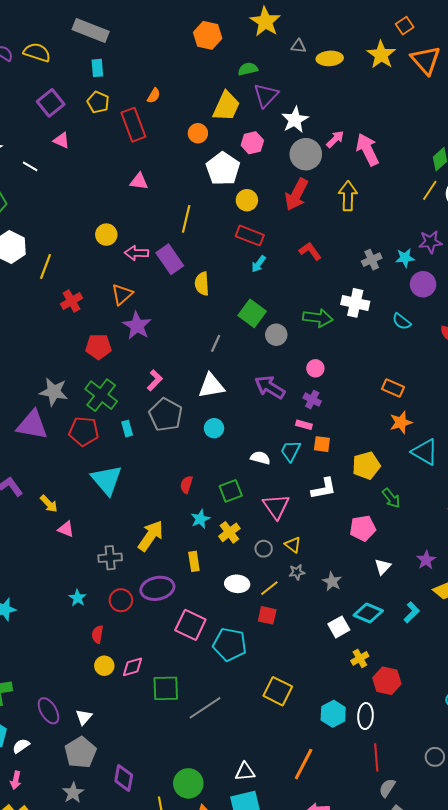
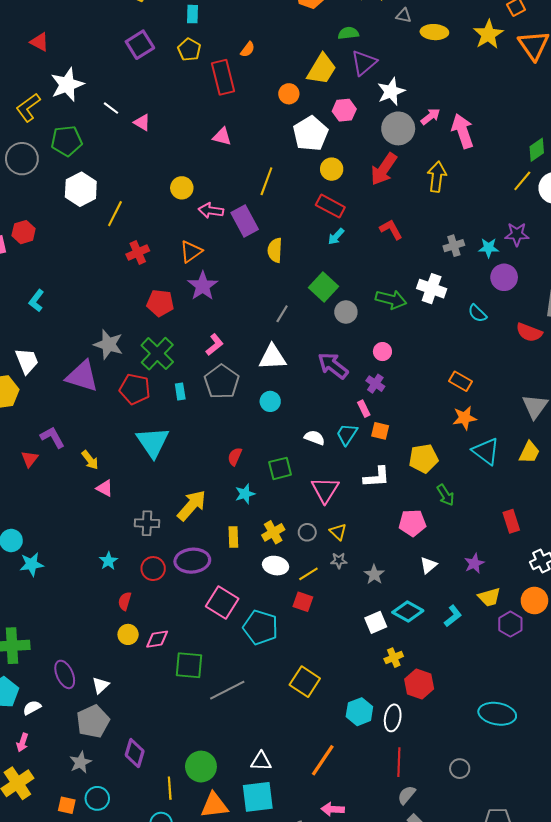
pink triangle: (62, 140) -> (142, 122), moved
pink rectangle: (304, 425) -> (364, 409), turned 42
yellow cross: (229, 532) -> (273, 532), moved

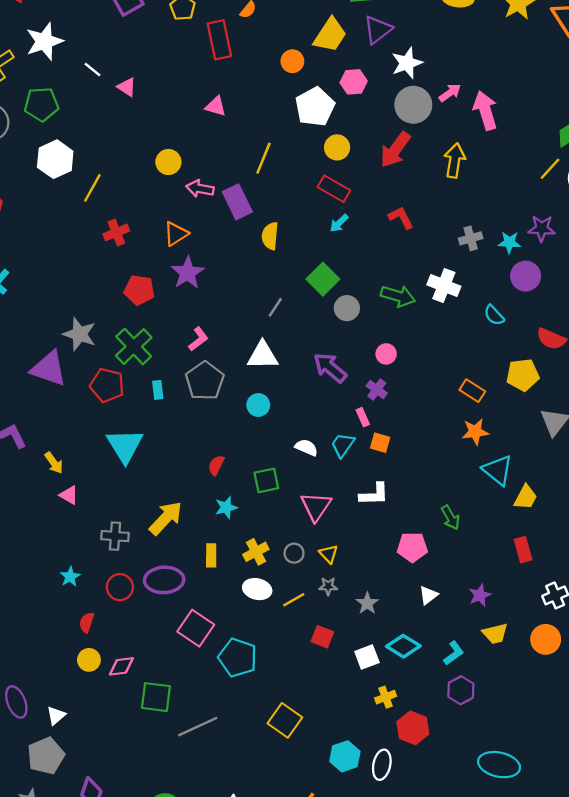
yellow trapezoid: (529, 452) -> (526, 497), moved
yellow pentagon: (423, 458) -> (523, 375), moved
red square: (303, 602) -> (322, 637), moved
purple hexagon: (510, 624) -> (461, 690), moved

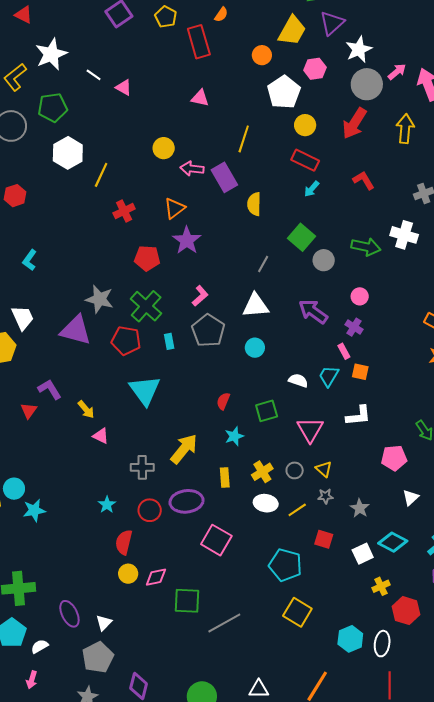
red semicircle: (87, 622) -> (124, 542), size x1.4
cyan pentagon: (238, 658) -> (285, 565), moved

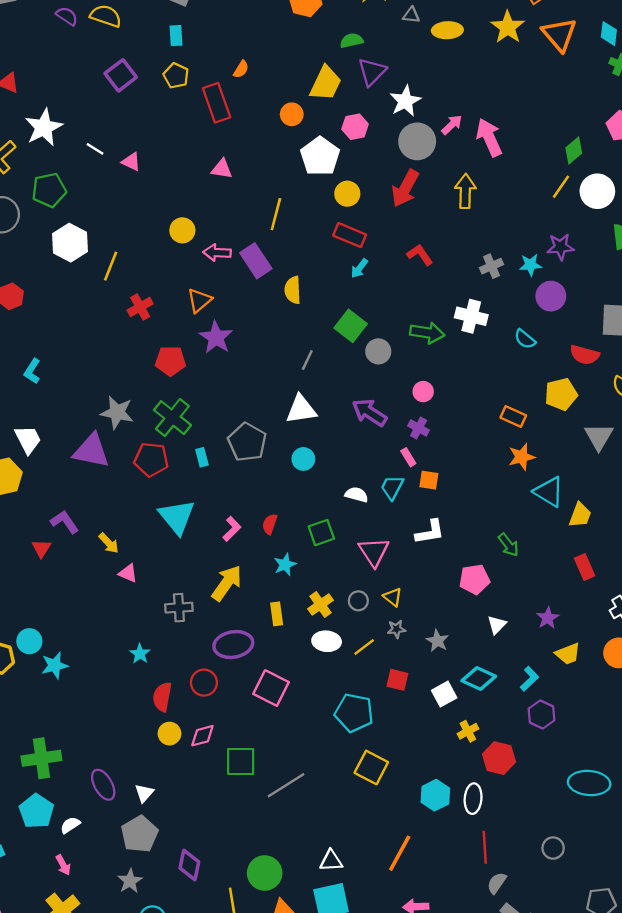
pink L-shape: (200, 296) -> (232, 529), moved
red circle: (150, 510) -> (204, 683), moved
pink arrow: (32, 680) -> (63, 865), turned -42

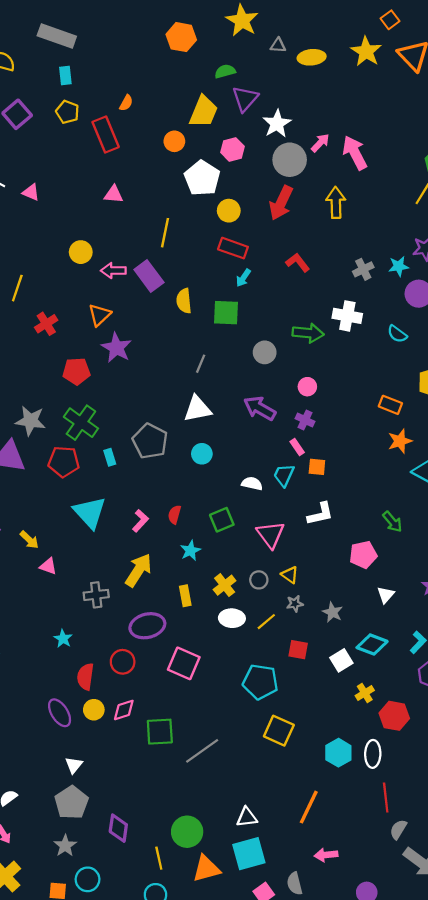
green square: (351, 326) -> (226, 313), moved, turned -32
purple ellipse: (103, 785) -> (60, 713), moved

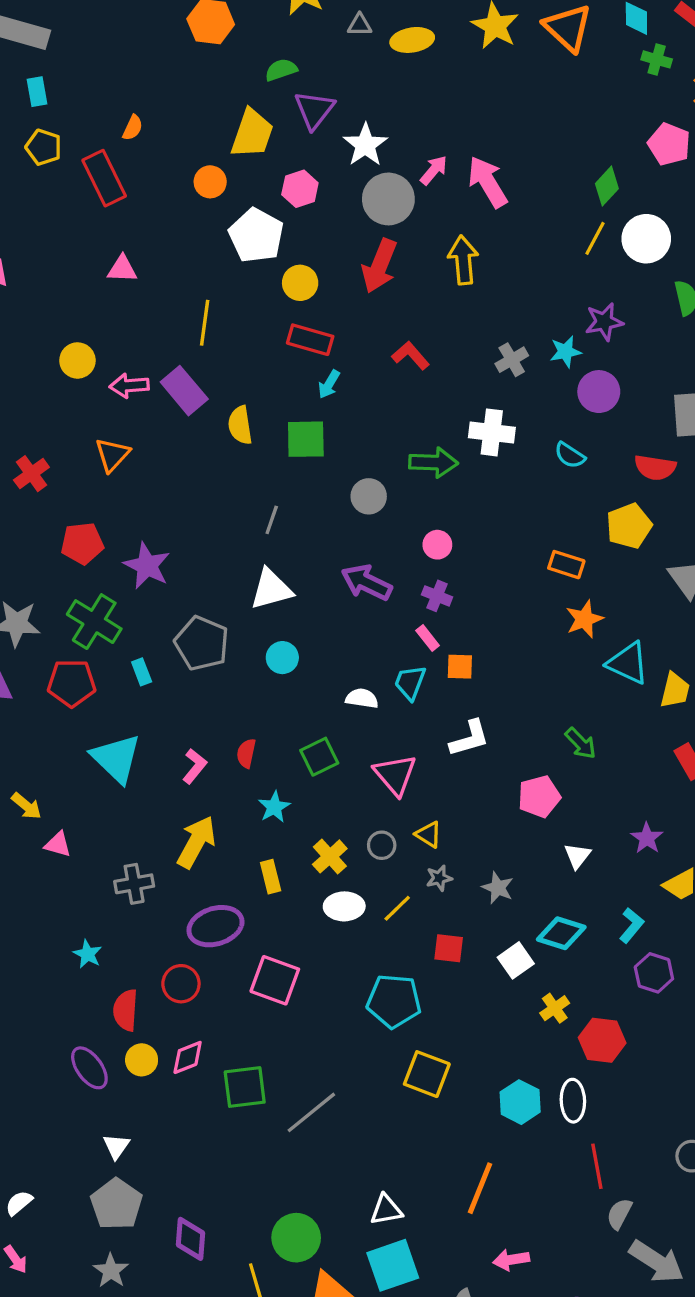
purple star: (116, 348) -> (147, 566), moved

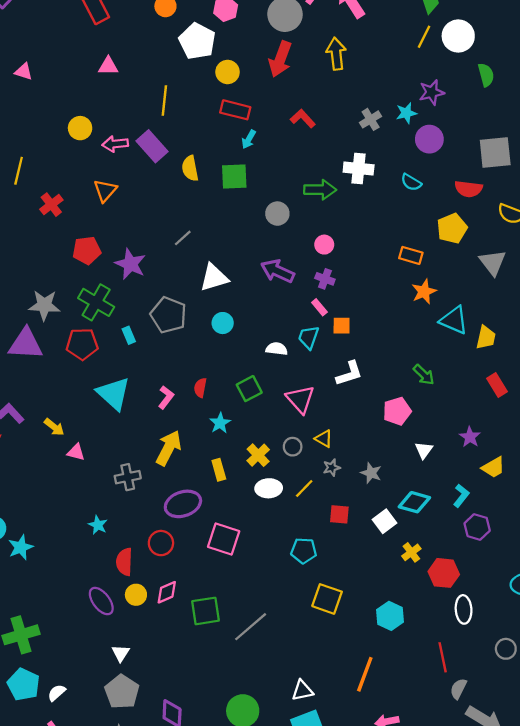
gray line: (272, 520) -> (183, 238), moved, turned 30
cyan pentagon: (394, 1001) -> (304, 551), size x0.7
white ellipse: (573, 1101) -> (464, 609), moved

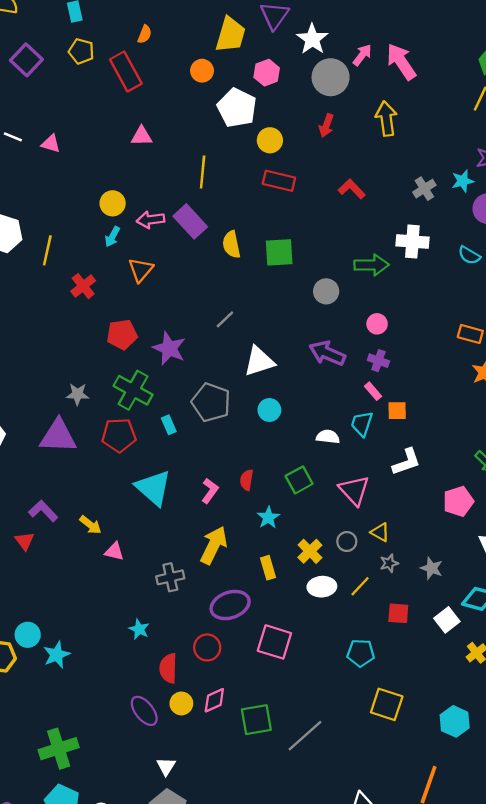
red arrow: (280, 59) -> (326, 125), size x0.6
cyan arrow: (249, 139) -> (112, 237), moved
gray star: (44, 305) -> (78, 394), size x0.7

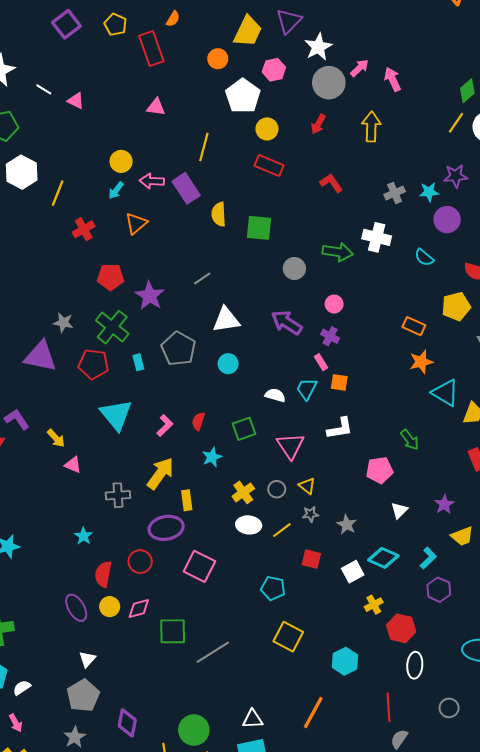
pink arrow: (401, 62) -> (393, 79), size x0.7
yellow rectangle: (268, 568) -> (187, 500), moved

